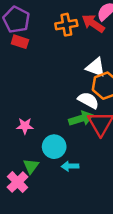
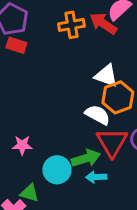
green arrow: (81, 119) -> (86, 158), moved
green triangle: (31, 166) -> (29, 193), turned -49
cyan arrow: (70, 166) -> (96, 177), moved

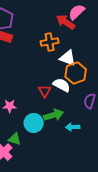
orange cross: (71, 25) -> (50, 42), moved
red triangle: (112, 142) -> (45, 91), moved, size x0.6
cyan arrow: (96, 177) -> (73, 127), moved

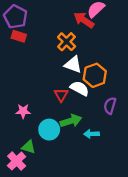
orange cross: (50, 42) -> (67, 42), turned -36
white triangle: (68, 58) -> (73, 64), moved

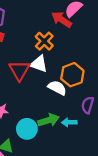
white triangle: (73, 64) -> (39, 64), moved
red triangle: (61, 95) -> (19, 70), moved, size x1.5
cyan arrow: (91, 134) -> (69, 122), moved

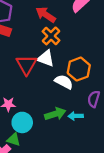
red arrow: (62, 19) -> (46, 15), moved
cyan circle: (27, 129) -> (22, 122), moved

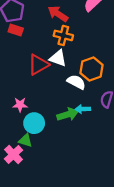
orange cross: (51, 36) -> (63, 35), turned -30
red triangle: (26, 65) -> (38, 65), turned 30
cyan arrow: (76, 116) -> (83, 109), moved

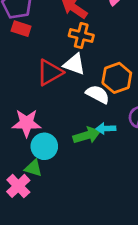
pink star: (20, 105) -> (27, 123), size x1.5

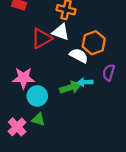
green triangle: (33, 168) -> (38, 119), moved

